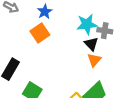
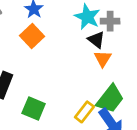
cyan star: (87, 24) -> (87, 17), turned -30

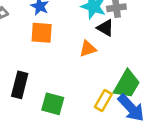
orange square: (32, 36) -> (42, 33), turned -35
orange triangle: (103, 59) -> (88, 49), moved, turned 48

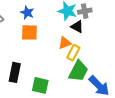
green trapezoid: (127, 84) -> (78, 71), moved
yellow rectangle: (103, 100) -> (73, 53), moved

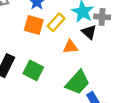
yellow rectangle: (73, 53) -> (56, 22), moved
green square: (40, 85) -> (33, 70), moved

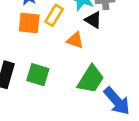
orange triangle: (70, 47) -> (75, 40), turned 35

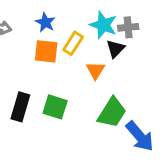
black triangle: (93, 20) -> (115, 49), turned 42
orange triangle: (75, 40) -> (95, 70), turned 42

